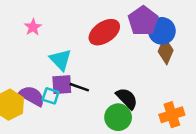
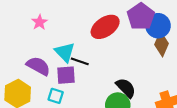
black line: (79, 87) -> (80, 61), moved
purple semicircle: (32, 96) -> (38, 66), moved
cyan square: (51, 96) -> (56, 96), moved

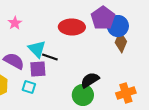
red ellipse: (105, 27) -> (72, 27), turned 35
black semicircle: (126, 88) -> (90, 80), turned -78

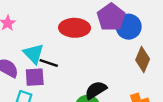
brown diamond: (121, 42) -> (143, 60), moved

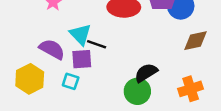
brown diamond: (143, 60) -> (196, 41), turned 55

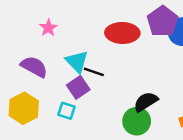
purple semicircle: (52, 49) -> (34, 67), moved
purple square: (82, 59) -> (78, 87), turned -30

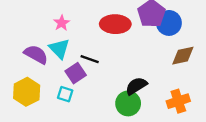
pink star: (48, 28) -> (62, 23), moved
cyan triangle: (77, 62) -> (59, 49), moved

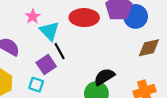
cyan triangle: (59, 49) -> (50, 31), moved
black line: (90, 59) -> (60, 51), turned 42

